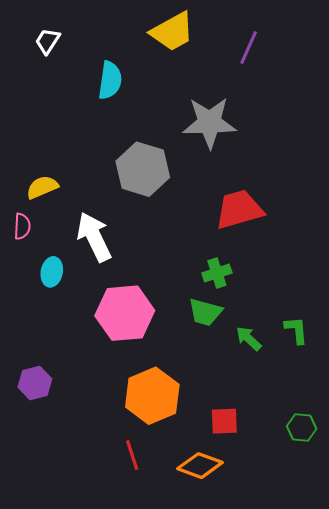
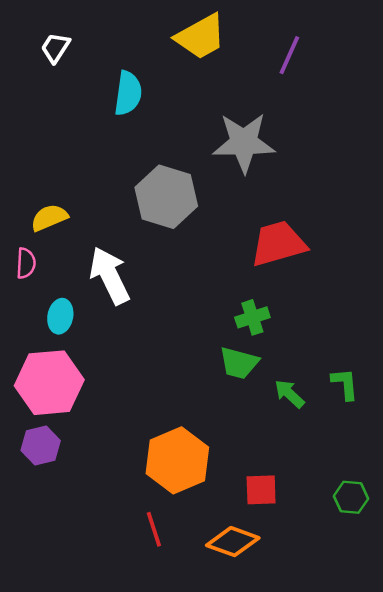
pink hexagon: (125, 313) -> (49, 383), moved

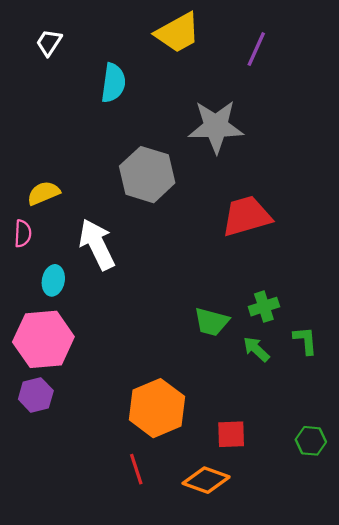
green cross: (252, 317) -> (264, 307), moved

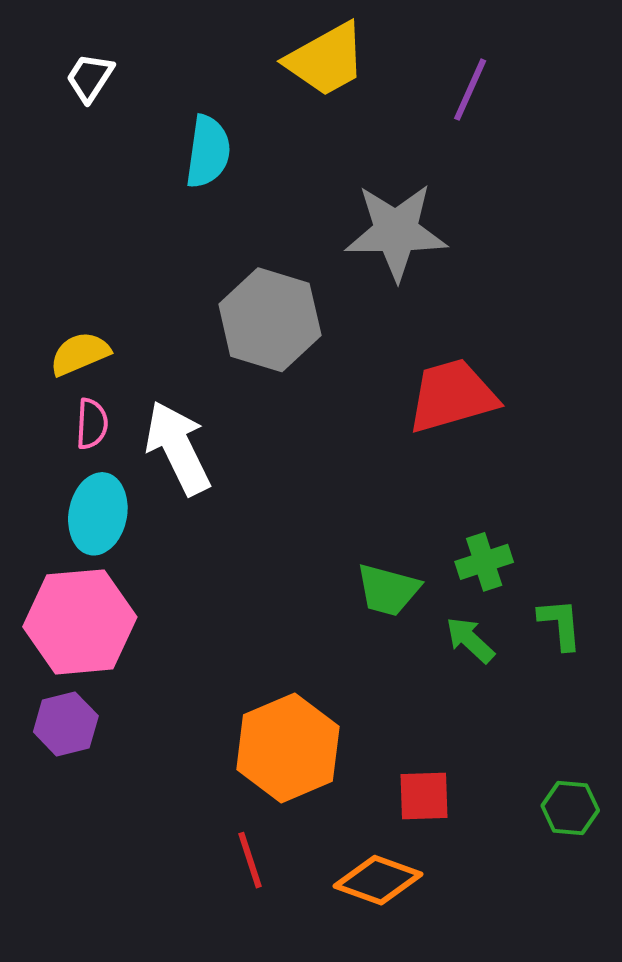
pink semicircle: (23, 233) -> (92, 424), moved
cyan ellipse: (53, 280) -> (98, 514), size x1.4

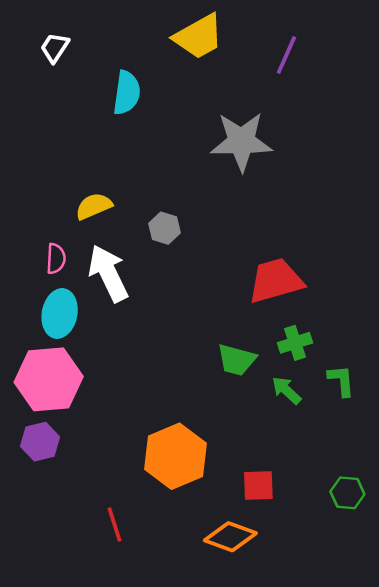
gray hexagon: (270, 320) -> (164, 228), moved, size x0.5
yellow semicircle: (80, 354) -> (94, 206), moved
red trapezoid: (452, 396) -> (276, 281), moved
red line: (250, 860) -> (114, 525), moved

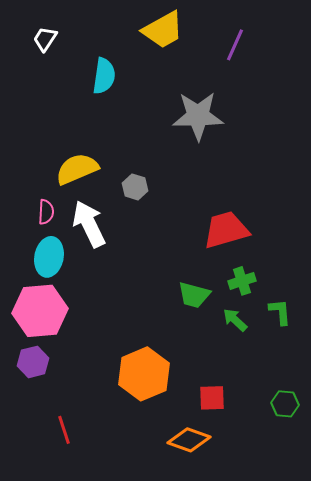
yellow semicircle: (94, 206) -> (77, 169), size x1.4
red line: (114, 525) -> (64, 430), moved

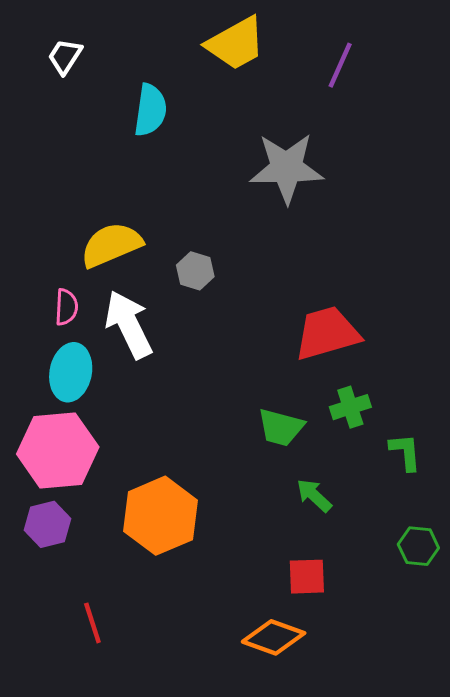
green arrow: (235, 320) -> (314, 495), moved
orange hexagon: (144, 374) -> (161, 516), moved
green hexagon: (285, 404) -> (418, 546), moved

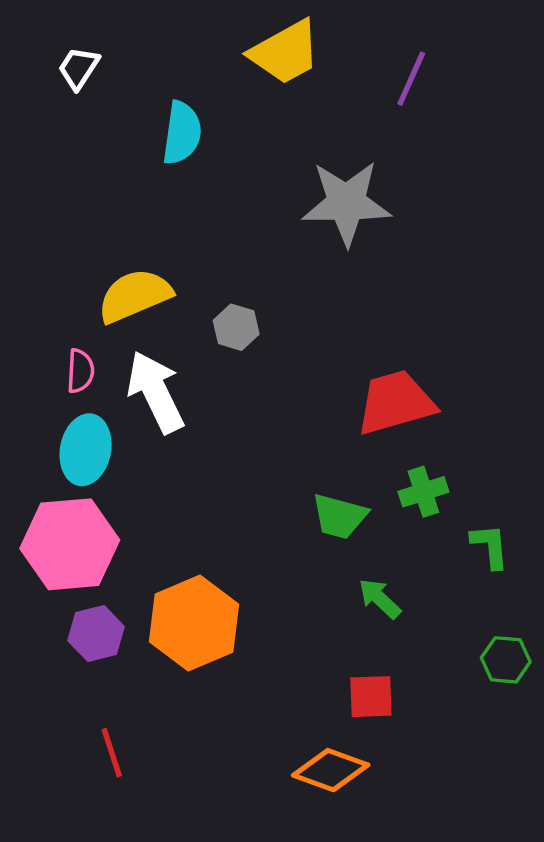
purple hexagon: (48, 524) -> (96, 634), moved

